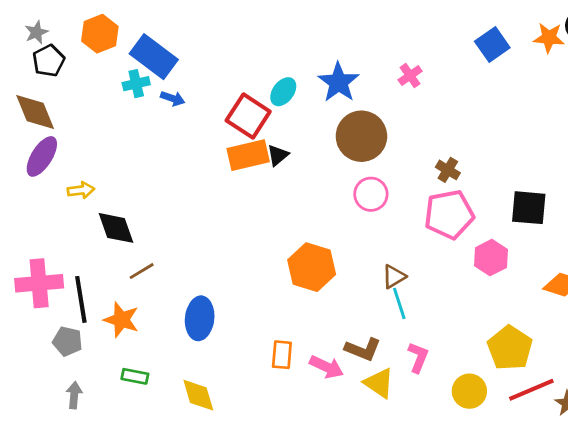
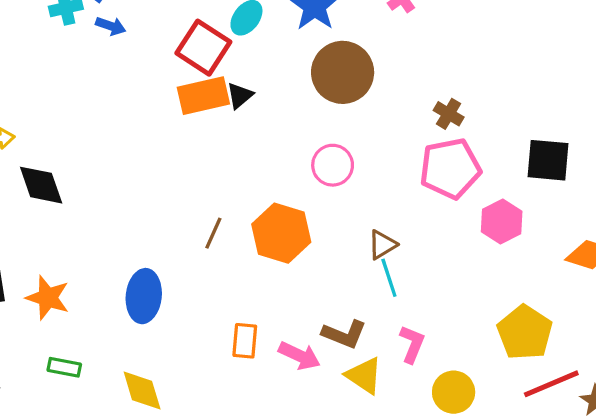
pink circle: (371, 194) -> (333, 165), moved
brown line: (142, 271) -> (213, 233), moved, turned -35
yellow circle: (469, 391) -> (454, 392), moved

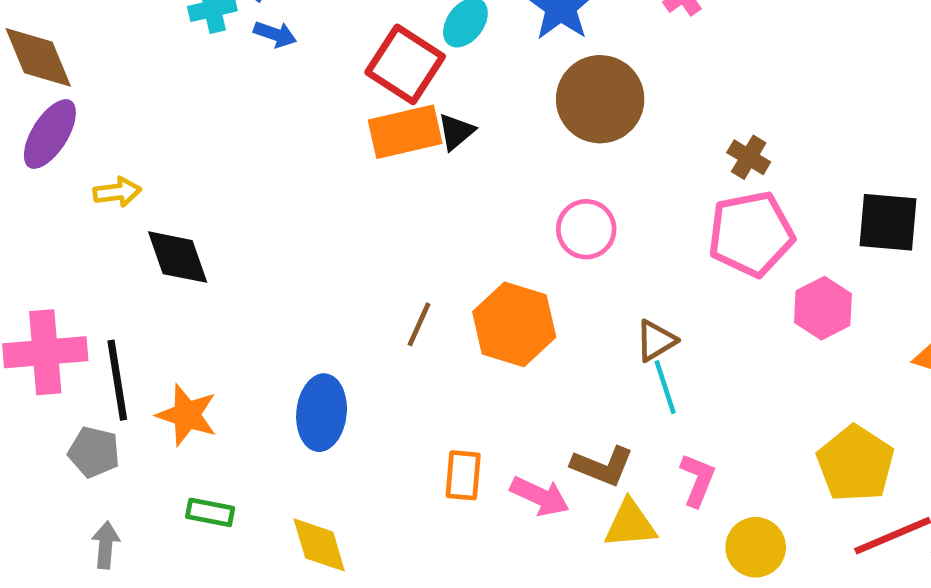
yellow triangle: (364, 376) -> (630, 524), turned -39

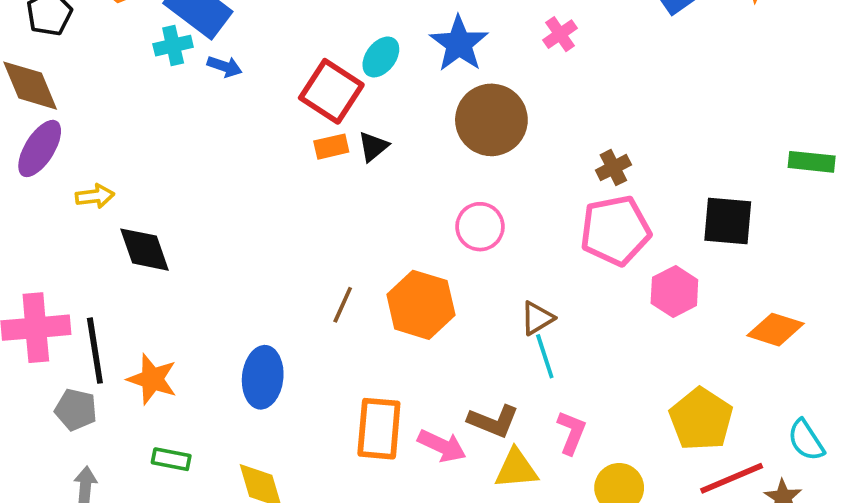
orange rectangle: (405, 132) -> (331, 147), size x0.6
brown cross: (749, 157) -> (613, 168), turned 32
orange rectangle: (463, 475) -> (379, 429), size x1.5

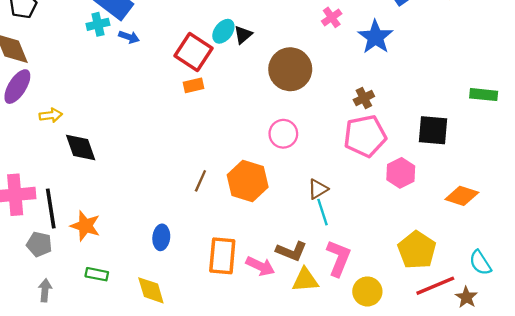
blue star: (459, 44) -> (375, 37), moved
black triangle: (373, 147) -> (243, 35), moved
blue ellipse: (263, 377) -> (161, 237), moved, size x0.7
pink L-shape: (571, 433) -> (339, 258), size x1.4

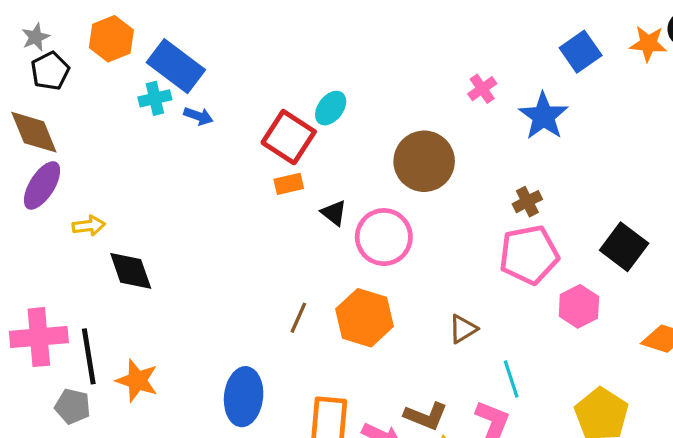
black triangle: (243, 35) -> (334, 213), moved, turned -42
black square: (433, 130) -> (624, 247), turned 32
pink circle: (283, 134) -> (384, 237), moved, size x1.4
cyan line: (322, 212) -> (511, 379), moved
blue ellipse: (161, 237) -> (244, 397), size x1.6

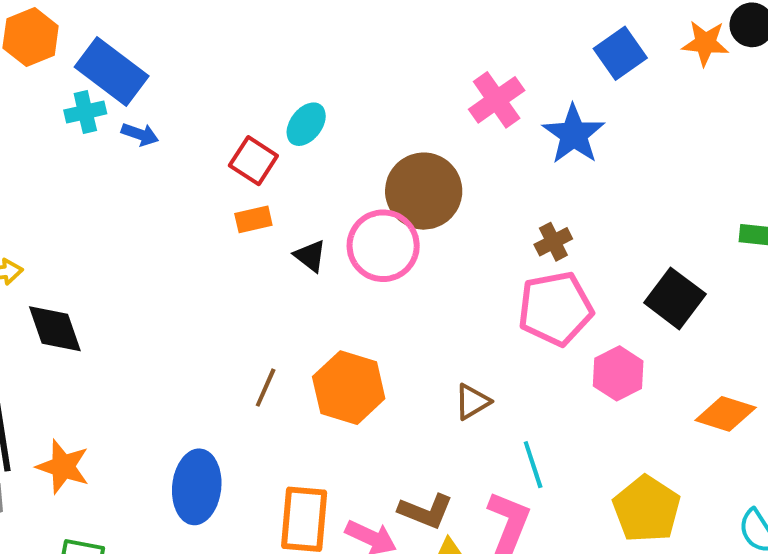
pink cross: (482, 89) -> (497, 100), size x1.5
red square: (289, 137) -> (253, 161), size x0.7
pink circle: (384, 237) -> (383, 246), moved

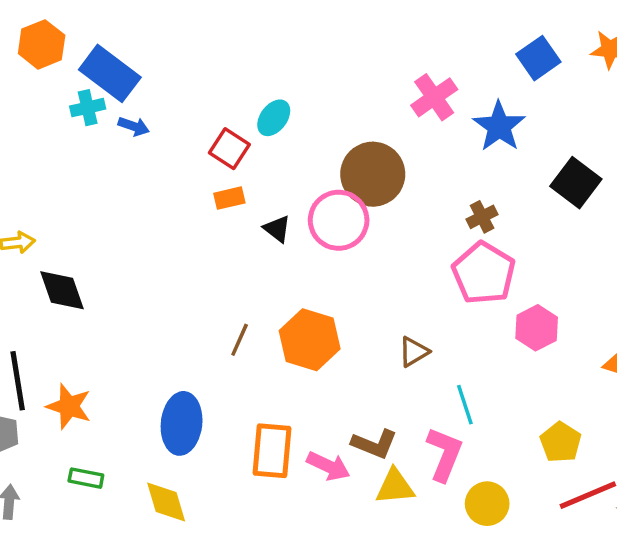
black square: (675, 298) -> (576, 183), moved
pink pentagon: (555, 309) -> (484, 273), turned -30
yellow pentagon: (647, 509) -> (561, 442), size x0.7

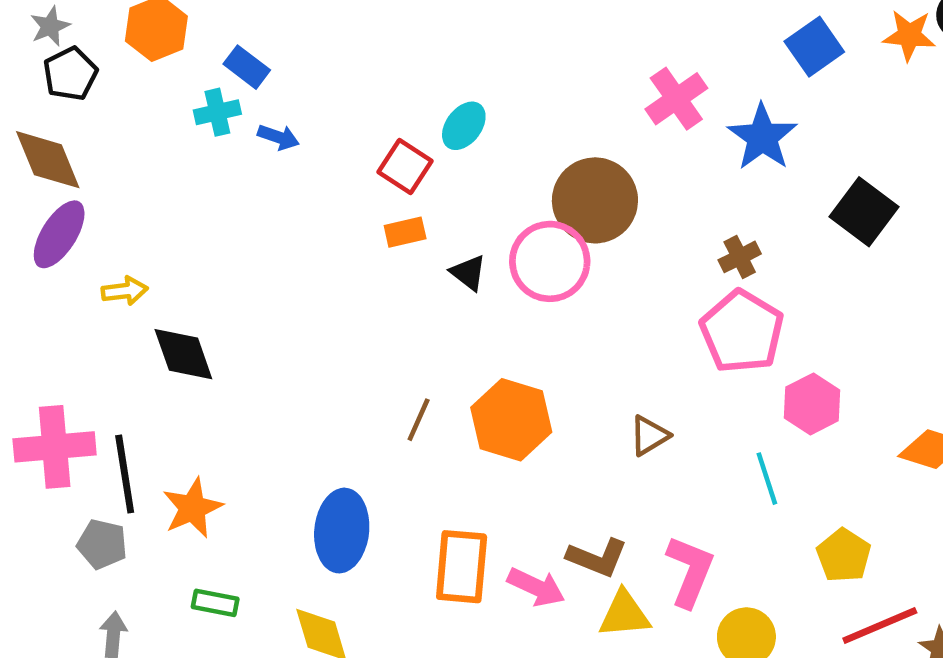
blue rectangle: (110, 73) -> (247, 67), size x0.6
cyan line: (465, 405) -> (767, 479), moved
orange star: (69, 406) -> (192, 508), turned 30

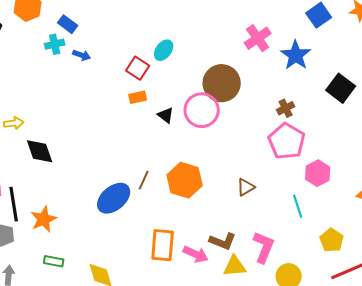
blue ellipse: (342, 531) -> (114, 198), moved, turned 44

